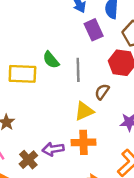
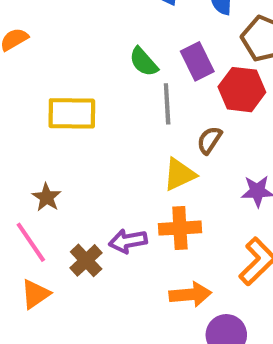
purple rectangle: (94, 30) -> (197, 61), moved
green semicircle: (51, 60) -> (144, 62), moved

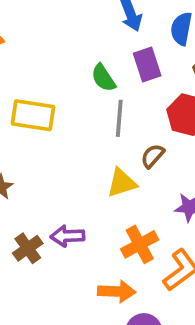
purple rectangle: (197, 61) -> (147, 65), moved
orange cross: (180, 228) -> (140, 244), moved, turned -33

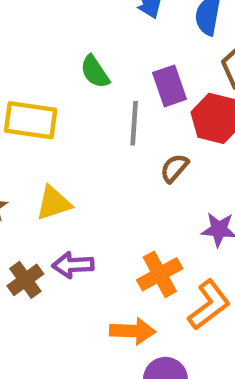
purple rectangle: (147, 65) -> (169, 86), moved
green semicircle: (103, 78) -> (95, 72), moved
yellow triangle: (122, 183) -> (54, 203), moved

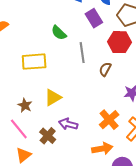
purple rectangle: (169, 86) -> (94, 18), moved
purple arrow: (73, 265) -> (68, 124), turned 30

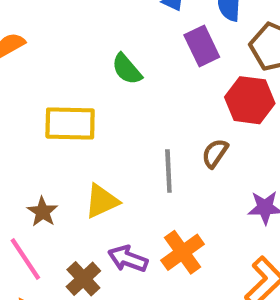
gray line: (82, 53) -> (168, 171), moved
orange cross: (109, 120) -> (183, 252), moved

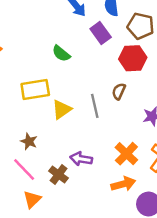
yellow triangle: (102, 201) -> (62, 109), moved
orange cross: (183, 252) -> (126, 154), moved

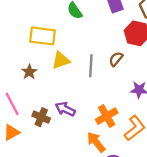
brown star: (29, 141) -> (29, 72), moved
brown cross: (58, 175) -> (41, 117), turned -30
orange arrow: (123, 184) -> (96, 142), turned -130

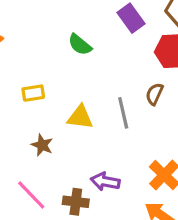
yellow rectangle: (42, 36) -> (33, 93), moved, size x0.6
yellow triangle: (61, 60) -> (80, 117), turned 42

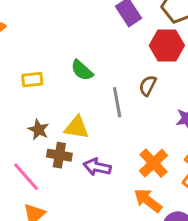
green semicircle: (80, 45) -> (82, 70), moved
yellow triangle: (80, 117) -> (77, 128), moved
brown cross: (76, 202) -> (59, 155), moved

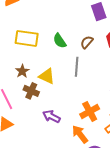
yellow rectangle: (32, 80) -> (27, 38), size x1.6
brown semicircle: (148, 86) -> (87, 42), moved
purple arrow: (97, 167) -> (51, 116), moved

